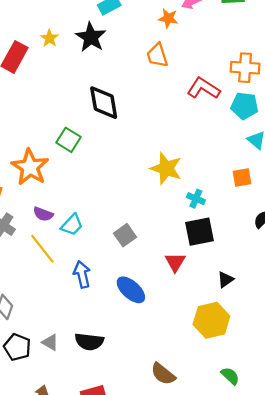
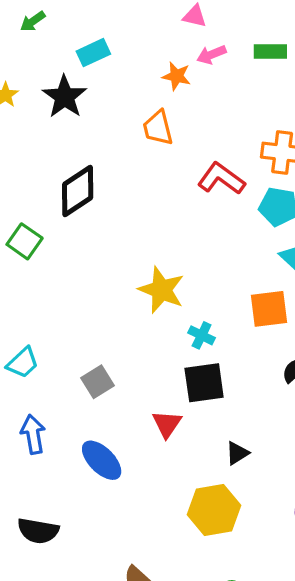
black diamond: (104, 103) -> (78, 191), turned 63
orange square: (242, 177) -> (269, 309), size x1.4

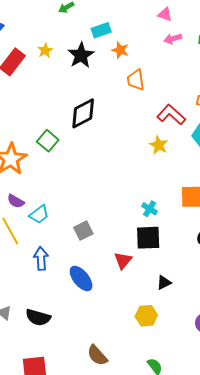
orange star: (177, 76) -> (120, 50), moved
yellow star: (161, 290) -> (159, 145), moved, size x0.7
yellow hexagon: (214, 510) -> (146, 316), size x0.7

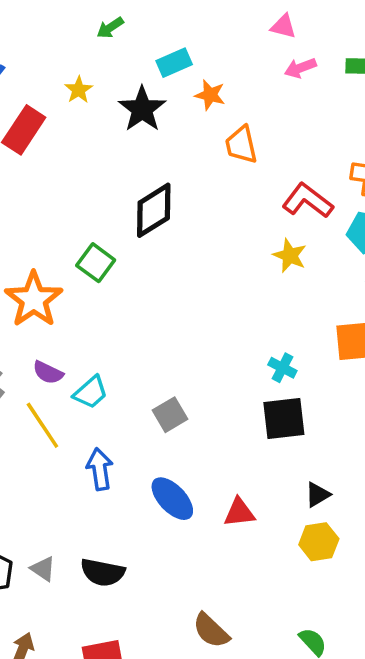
yellow star: (45, 50) -> (79, 90), moved
red triangle: (123, 261) -> (239, 513), moved, turned 48
yellow hexagon: (146, 316) -> (319, 542), moved

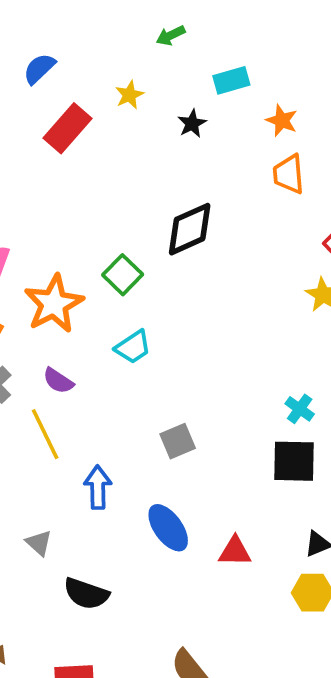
orange star: (210, 95) -> (282, 121), moved
black star: (142, 109) -> (192, 124), size x0.6
cyan trapezoid: (91, 392) -> (133, 347), moved
gray triangle: (43, 569) -> (39, 543), moved

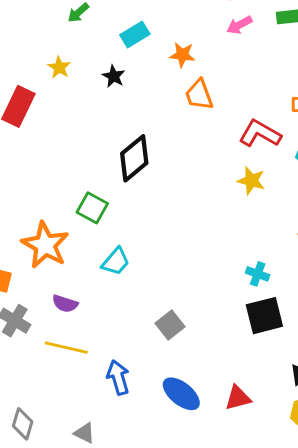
yellow line: (45, 434) -> (66, 348), turned -36

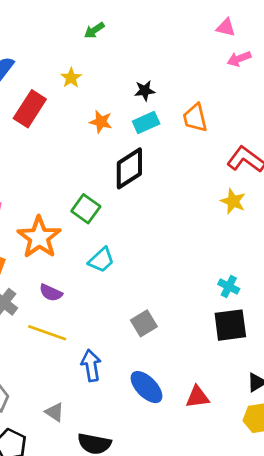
cyan rectangle: (135, 35) -> (146, 122), moved
orange star: (182, 55) -> (101, 122), moved
black star: (114, 76) -> (145, 91), moved, turned 30

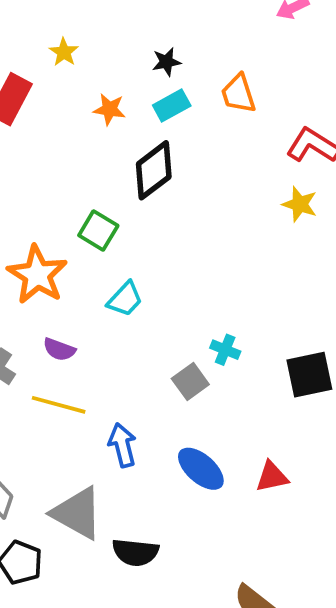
cyan cross: (229, 287) -> (225, 350), moved
gray triangle: (54, 412) -> (77, 513), size x2.0

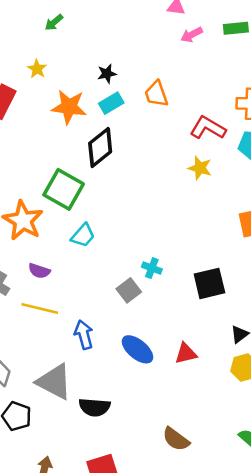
orange star: (109, 109) -> (69, 107), size x1.6
green square: (98, 230) -> (64, 189), size x1.5

